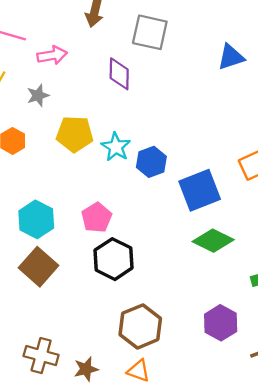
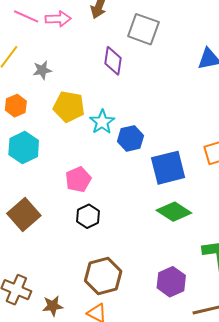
pink arrow: (52, 55) -> (58, 19), moved
cyan hexagon: (36, 219) -> (24, 147), moved
black hexagon: (114, 259) -> (88, 216), size x0.7

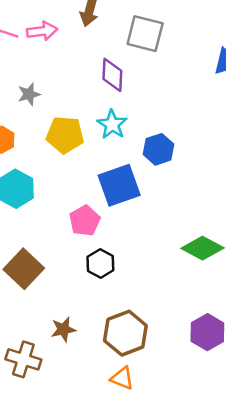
cyan star: (102, 122) -> (112, 124), moved
blue hexagon: (130, 138) -> (158, 149), moved
blue square: (168, 168) -> (119, 185), moved
brown star: (53, 306) -> (63, 329), moved

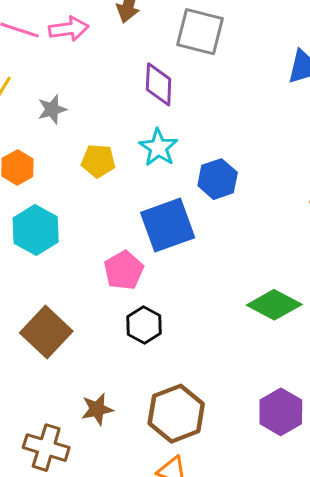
yellow pentagon: (65, 135) -> (98, 161), size x0.7

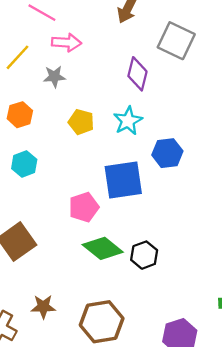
pink arrow: (69, 29) -> (66, 43), moved
cyan hexagon: (36, 230) -> (24, 164), size x0.7
green diamond: (274, 305) -> (103, 248), moved
black hexagon: (144, 325) -> (144, 255), moved

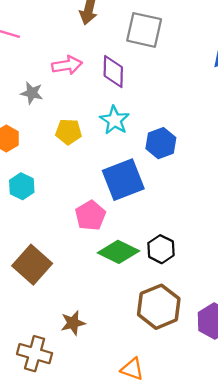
pink arrow: (66, 43) -> (67, 65), moved
gray star: (54, 77) -> (32, 93), turned 30
brown hexagon: (102, 322) -> (159, 307), moved

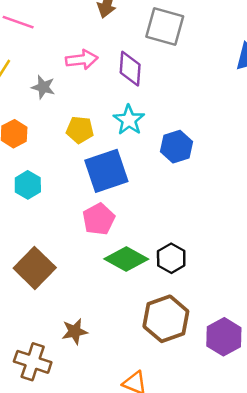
blue square: (123, 180) -> (106, 171), moved

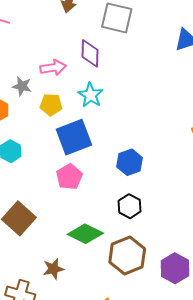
pink arrow: (82, 60) -> (53, 68), moved
gray star: (43, 87) -> (22, 86), moved
blue hexagon: (176, 147) -> (130, 162), moved
green diamond: (126, 259) -> (85, 234), moved

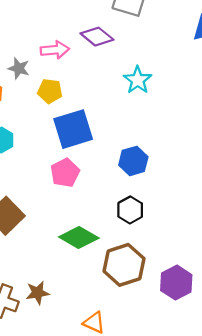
purple diamond: (90, 53) -> (97, 37), turned -56
cyan star: (91, 95) -> (138, 80), moved
brown star: (53, 269) -> (38, 293), moved

